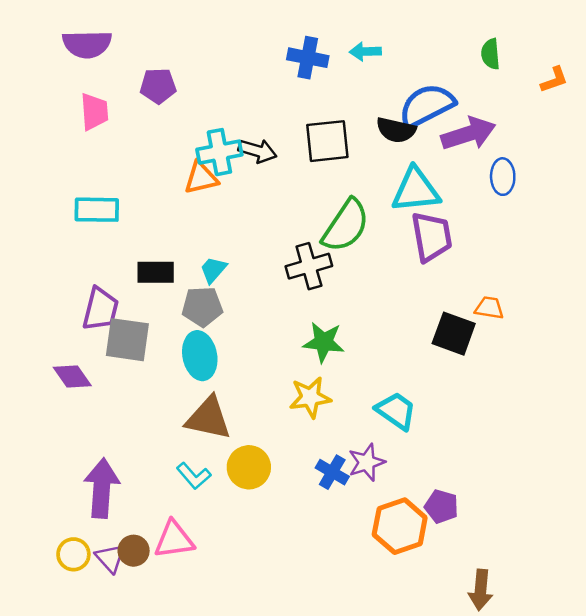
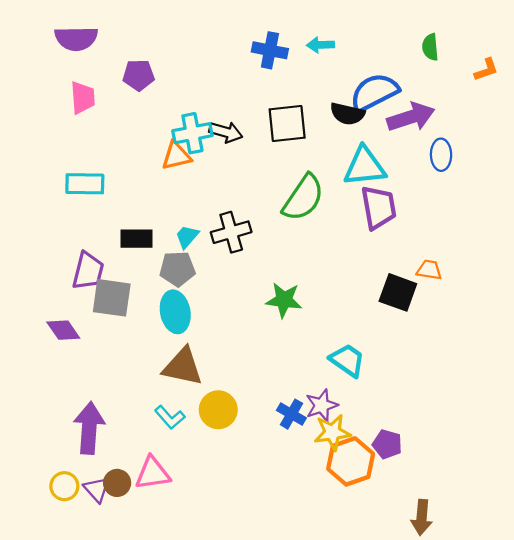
black cross: (309, 266) -> (231, 232), moved
yellow star: (310, 397) -> (332, 432), moved

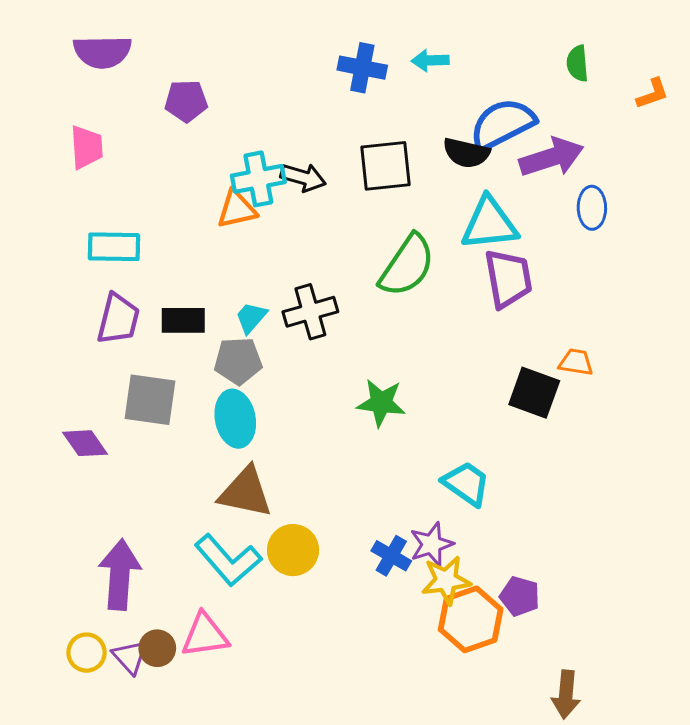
pink trapezoid: (83, 98) -> (87, 147), moved
purple trapezoid: (88, 271) -> (118, 319), moved
cyan L-shape: (170, 417) -> (228, 560), size x1.6

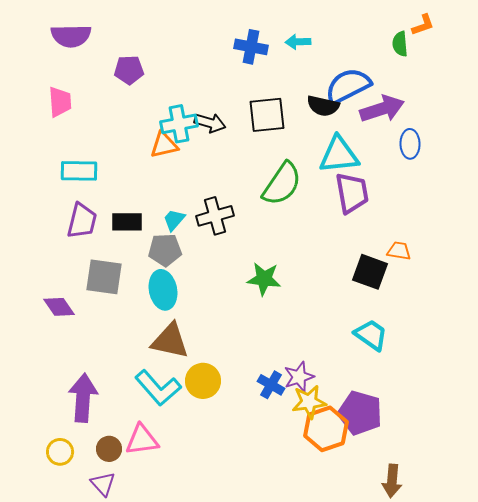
orange L-shape: (653, 94) -> (423, 25), moved
cyan trapezoid: (466, 484) -> (371, 335), moved
purple pentagon: (520, 596) -> (360, 413), size x1.6
purple triangle: (130, 657) -> (103, 484), moved

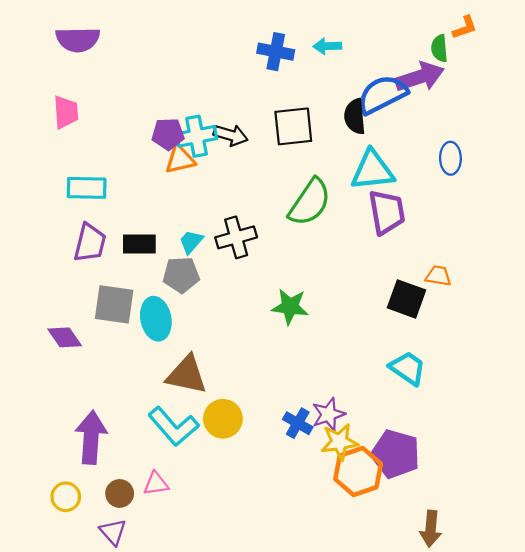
purple pentagon: (129, 70) -> (168, 134), moved
black semicircle: (323, 106) -> (355, 116), turned 72
purple arrow: (382, 109) -> (420, 77), moved
cyan ellipse: (163, 290) -> (156, 319), moved
pink triangle: (142, 440) -> (156, 484), size x0.7

